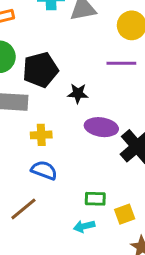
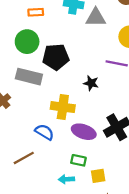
black star: (78, 93) -> (91, 83), moved
purple ellipse: (101, 127) -> (84, 132), moved
yellow cross: (41, 135) -> (63, 107), moved, size x1.5

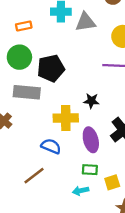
black star: (91, 83) -> (91, 101), moved
purple ellipse: (84, 132) -> (91, 140), turned 65

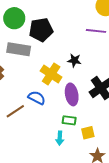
yellow cross: (66, 118) -> (51, 74), turned 30
brown line: (34, 176) -> (15, 111), moved
cyan arrow: (81, 191) -> (60, 138), turned -80

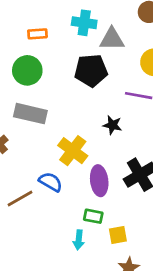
black pentagon: (41, 30) -> (91, 71), moved
black star: (74, 60) -> (112, 125), moved

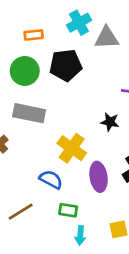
cyan cross: (84, 23) -> (79, 23), turned -35
black pentagon: (91, 71) -> (66, 65), moved
brown line: (20, 199) -> (21, 212), moved
green rectangle: (93, 216) -> (68, 210), moved

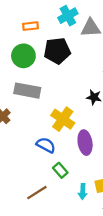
green rectangle: (68, 210) -> (60, 170), turned 40
brown line: (21, 212) -> (37, 193), moved
cyan arrow: (80, 235) -> (83, 191), moved

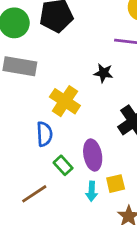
purple ellipse: (85, 143) -> (93, 155), moved
blue semicircle: (46, 145) -> (44, 134), turned 60

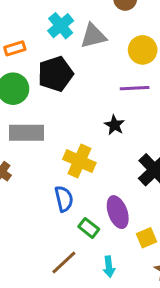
black star: (103, 73) -> (114, 125), turned 30
cyan arrow: (92, 191) -> (109, 267), moved

